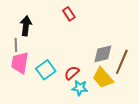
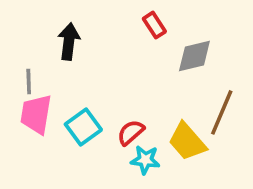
red rectangle: (69, 14) -> (154, 25), moved
black arrow: (26, 26) -> (69, 41), moved
gray diamond: (103, 54) -> (194, 56), moved

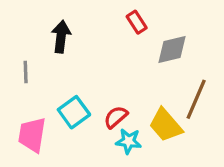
pink trapezoid: (36, 114) -> (32, 135), moved

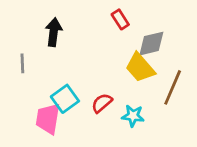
yellow trapezoid: (166, 125) -> (140, 68), moved
pink trapezoid: (32, 135) -> (48, 119), moved
cyan star: (129, 141) -> (133, 116), moved

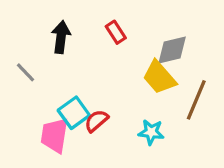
red rectangle: (120, 19) -> (116, 32), moved
gray line: (22, 63) -> (25, 72), turned -42
red semicircle: (102, 103) -> (96, 121), moved

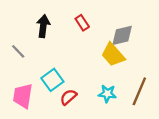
brown line: (196, 100) -> (139, 91), moved
red semicircle: (96, 121) -> (68, 97), moved
pink trapezoid: (54, 135) -> (23, 96), moved

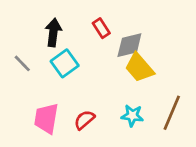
gray diamond: (122, 35) -> (129, 45), moved
cyan square: (52, 80) -> (65, 63), moved
pink trapezoid: (23, 96) -> (46, 118), moved

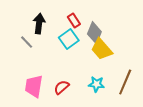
gray diamond: (129, 45) -> (94, 33), turned -55
gray line: (22, 63) -> (27, 42), moved
cyan square: (65, 63) -> (69, 39), moved

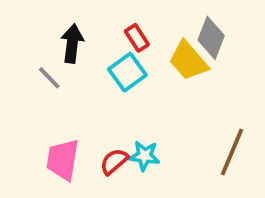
gray diamond: (94, 33) -> (211, 38), moved
yellow trapezoid: (102, 49) -> (188, 61), moved
cyan star: (96, 84) -> (145, 156), moved

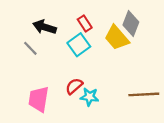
black arrow: (72, 44) -> (45, 27), turned -80
brown line: (232, 152) -> (144, 94), turned 64
red semicircle: (114, 162) -> (74, 86), moved

